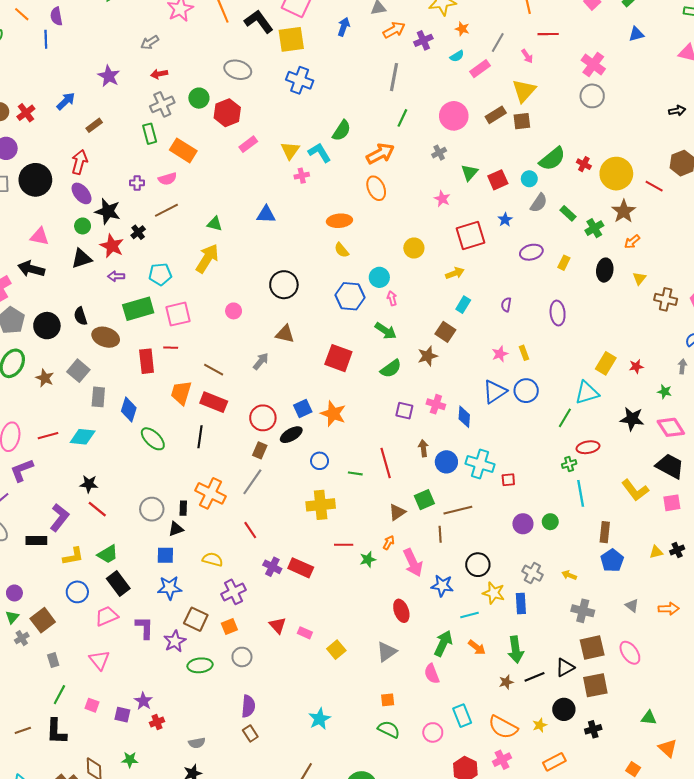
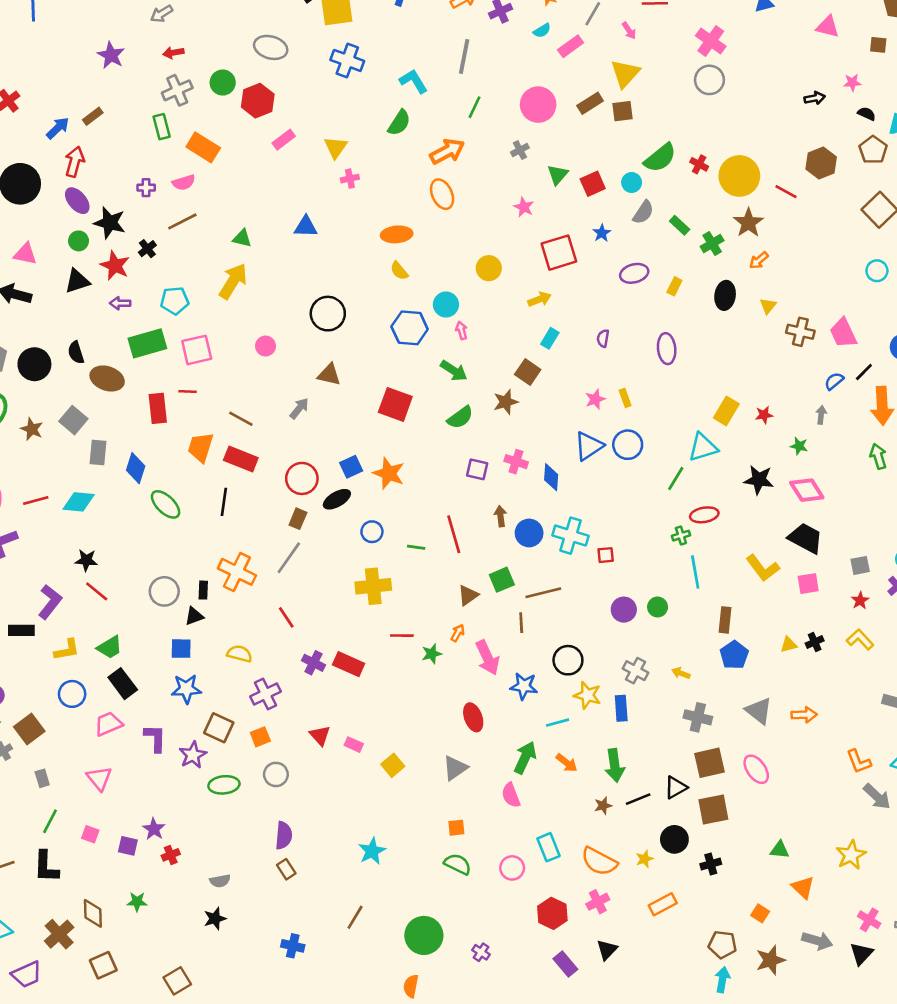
blue arrow: (66, 101) -> (58, 128), moved
cyan L-shape: (320, 153) -> (413, 81), moved
gray triangle: (632, 606) -> (759, 711), size x1.6

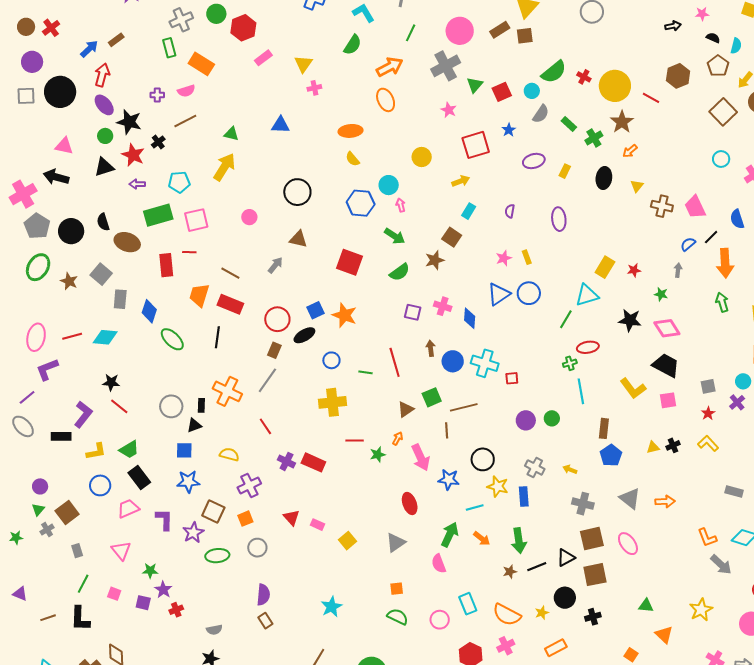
gray cross: (520, 150) -> (446, 66), size x2.0
green star: (137, 902) -> (150, 571), moved

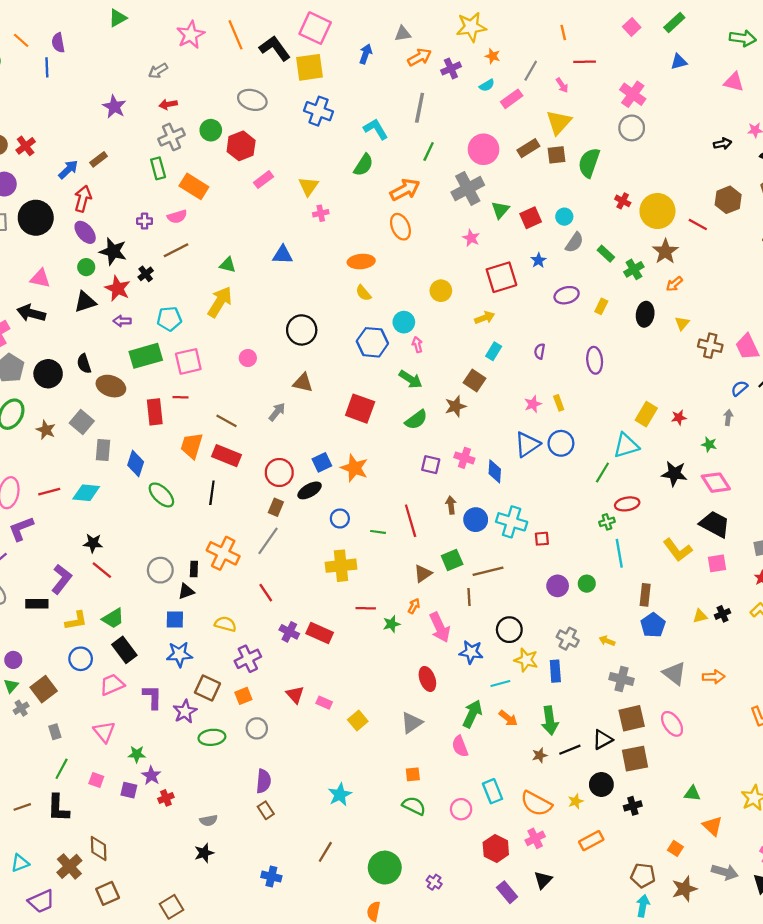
green semicircle: (554, 72) -> (589, 163), moved, turned 148

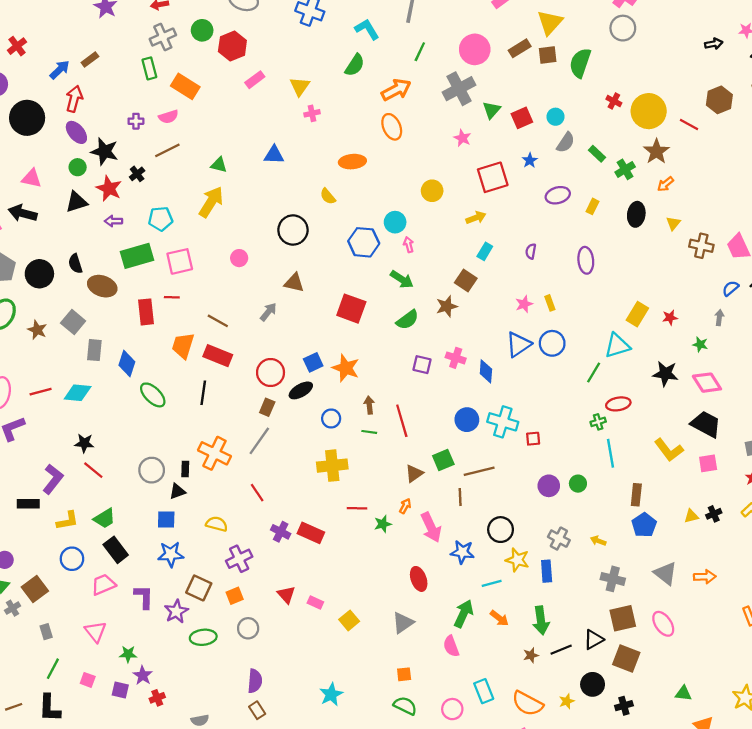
yellow semicircle: (363, 293) -> (328, 196), moved
brown arrow: (451, 505) -> (369, 405), moved
brown square: (635, 759) -> (626, 659), turned 32

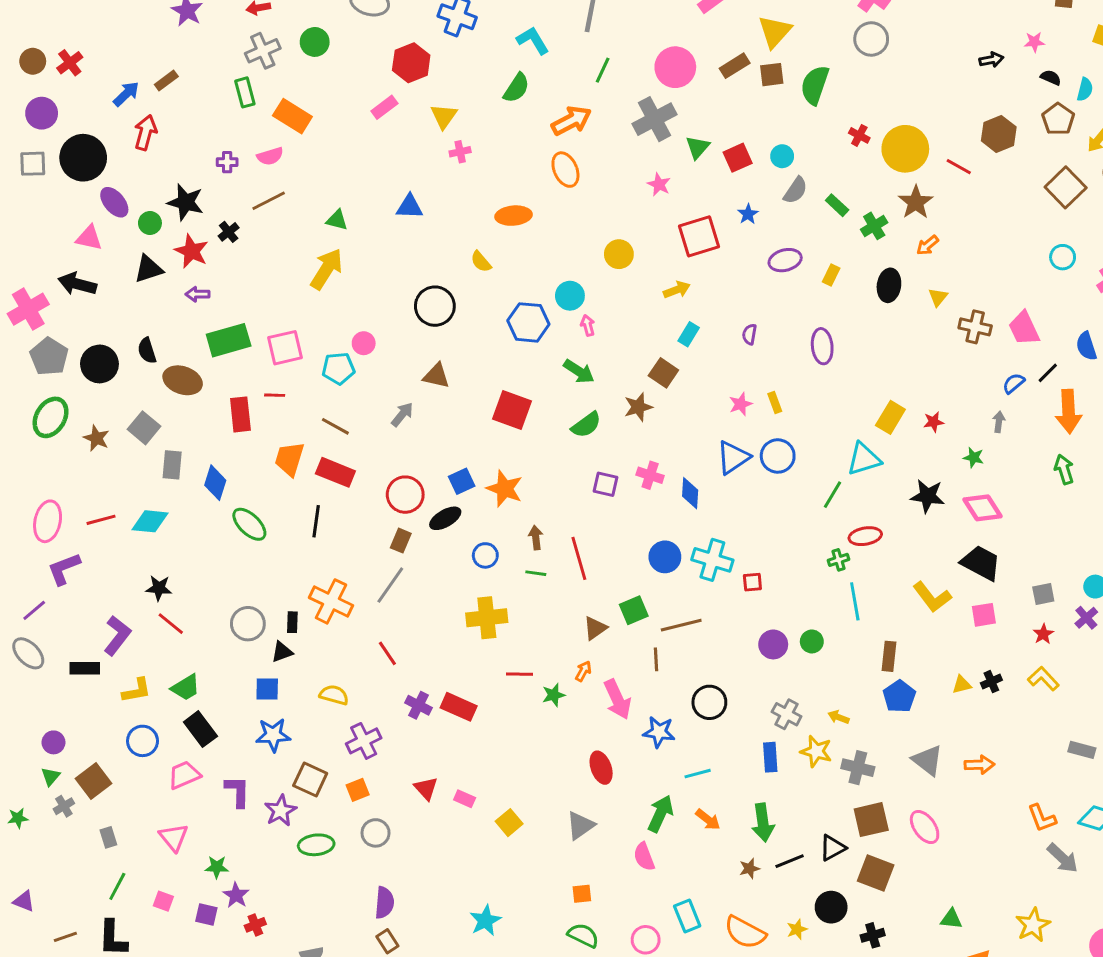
red hexagon: (232, 46) -> (411, 63), moved
purple ellipse: (76, 132) -> (114, 202), moved
cyan pentagon: (161, 219) -> (338, 368), moved
yellow star: (517, 560) -> (816, 751), moved

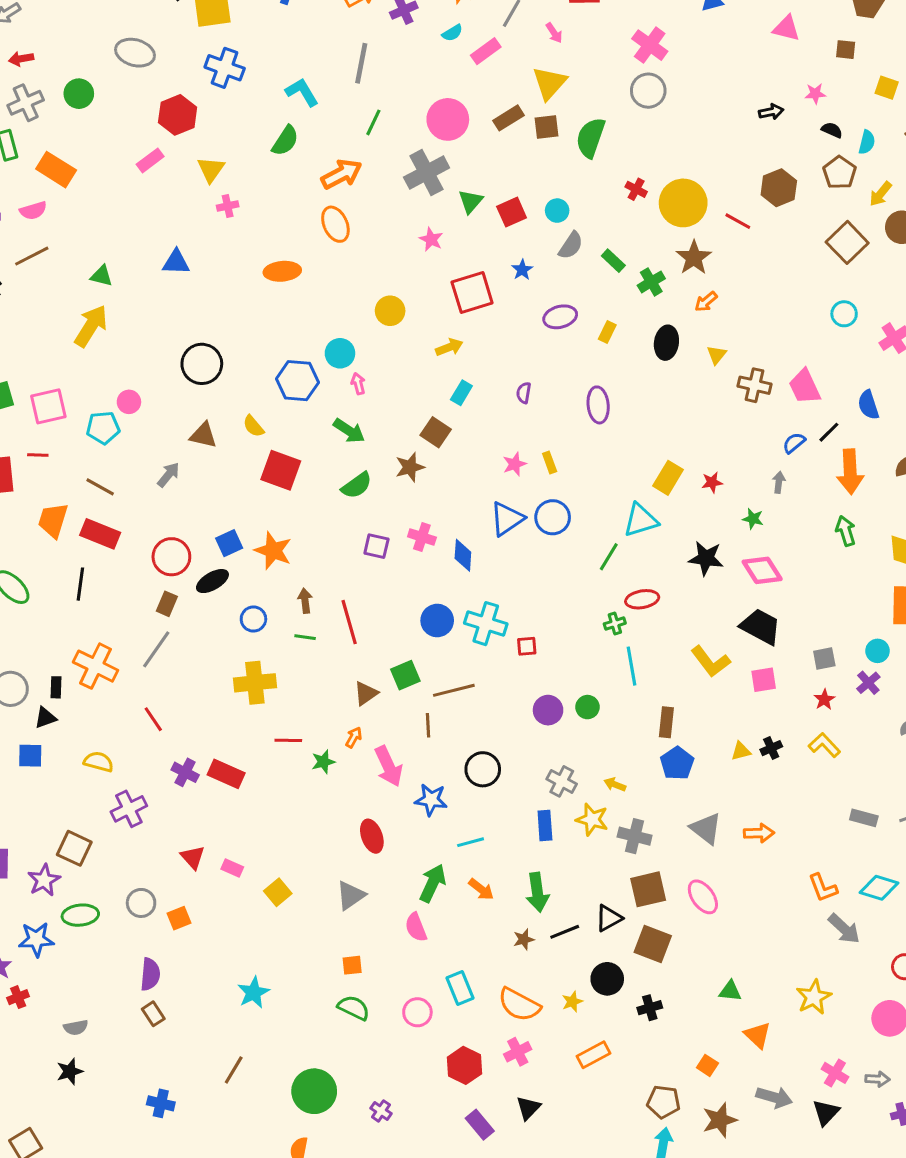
yellow semicircle: (481, 262) -> (253, 426), moved
blue star: (273, 735) -> (36, 939), moved
orange square: (358, 790) -> (179, 918), moved

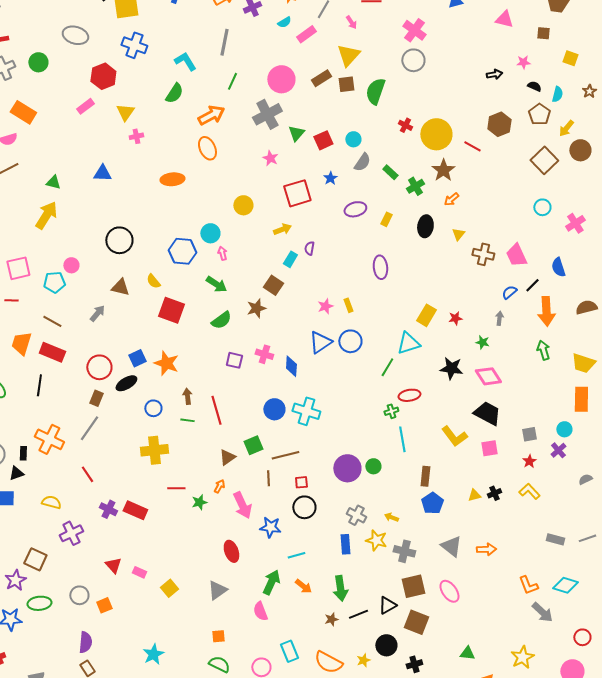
purple semicircle: (524, 393) -> (309, 248), moved
red square: (527, 646) -> (301, 482), moved
purple circle: (548, 710) -> (347, 468), size x1.4

